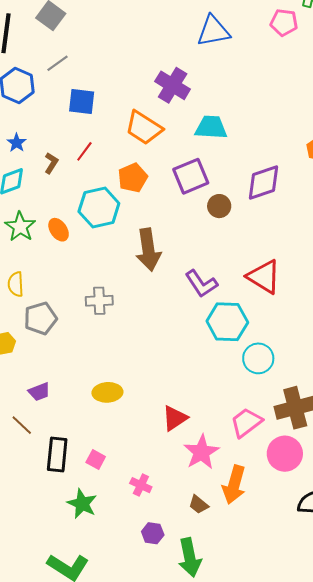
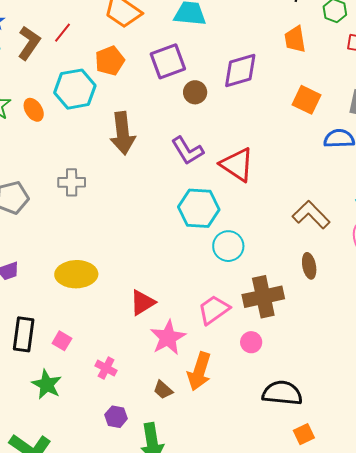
brown L-shape: (51, 163) -> (29, 43), size x1.6
purple L-shape: (201, 284) -> (187, 151), moved
yellow ellipse: (107, 392) -> (76, 274), size x1.4
pink circle: (285, 454) -> (251, 342), size x0.6

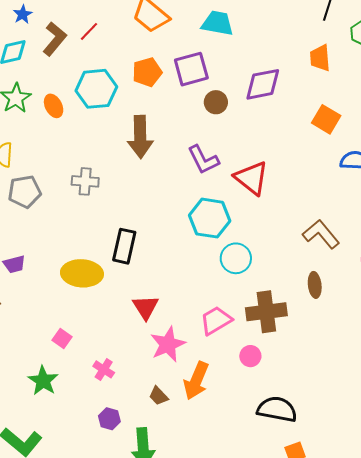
orange pentagon: (110, 61) -> (147, 72), moved
red triangle: (142, 303) -> (146, 307), turned -36
black rectangle: (24, 334) -> (124, 246), moved

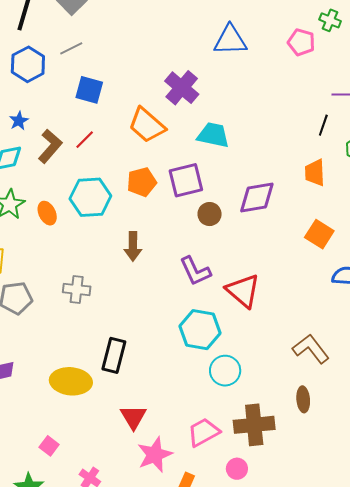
brown arrow: (140, 137) -> (133, 246), size x0.7

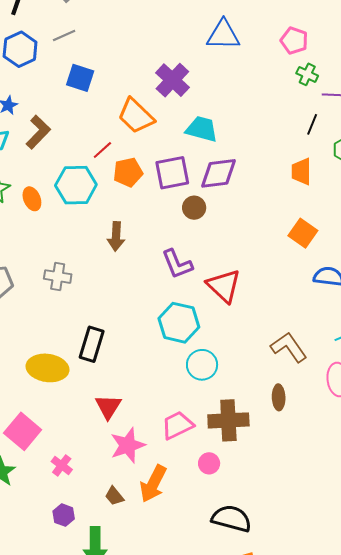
green cross: (330, 20) -> (307, 74), moved
red line: (85, 140) -> (102, 150), moved
purple diamond: (257, 197) -> (218, 173), moved
pink square: (49, 446) -> (23, 431), size x1.8

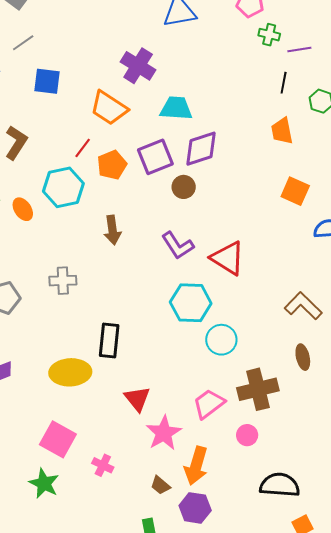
purple hexagon: (64, 515) -> (195, 508), moved, size x1.4

